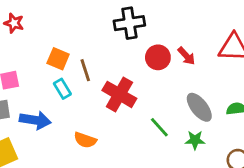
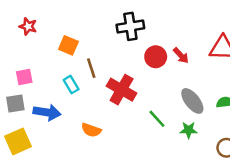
orange square: (58, 59) -> (68, 45), moved

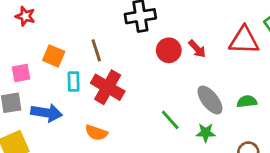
orange square: (68, 45) -> (54, 56), moved
brown line: (91, 68) -> (96, 50), moved
cyan rectangle: (71, 85) -> (74, 82), turned 30
red cross: (122, 90) -> (108, 87), moved

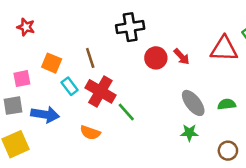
cyan rectangle: (74, 82) -> (70, 86), turned -36
green line: (170, 120) -> (126, 112), moved

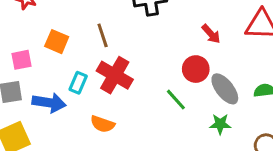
red circle: (156, 58) -> (196, 69), moved
cyan rectangle: (70, 86) -> (78, 83), moved, turned 60
green line: (126, 112) -> (176, 100), moved

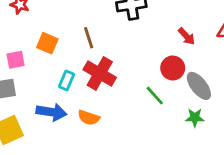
blue arrow: (49, 103) -> (51, 112), moved

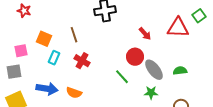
red cross: (100, 74) -> (82, 61), size x0.7
cyan rectangle: (67, 80) -> (54, 58), moved

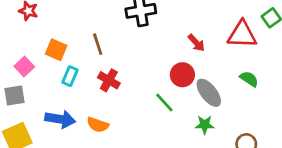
pink square: (21, 51) -> (24, 66), turned -32
green semicircle: (180, 71) -> (249, 79), moved, turned 40

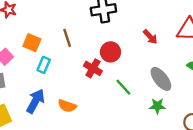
red circle: (182, 75) -> (110, 52), moved
red cross: (109, 80) -> (93, 68), moved
blue arrow: (60, 119) -> (35, 101), turned -70

